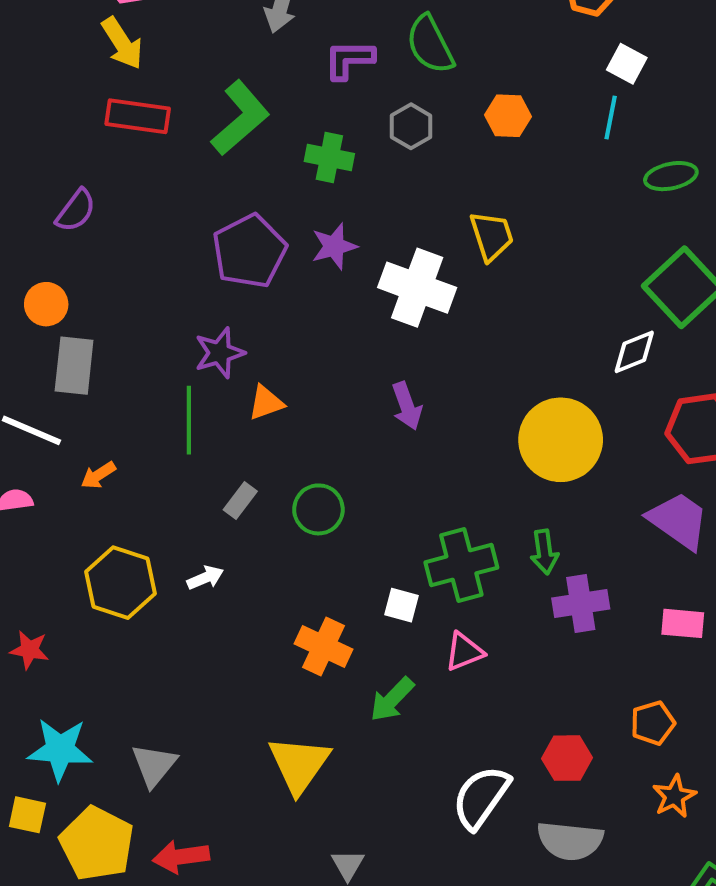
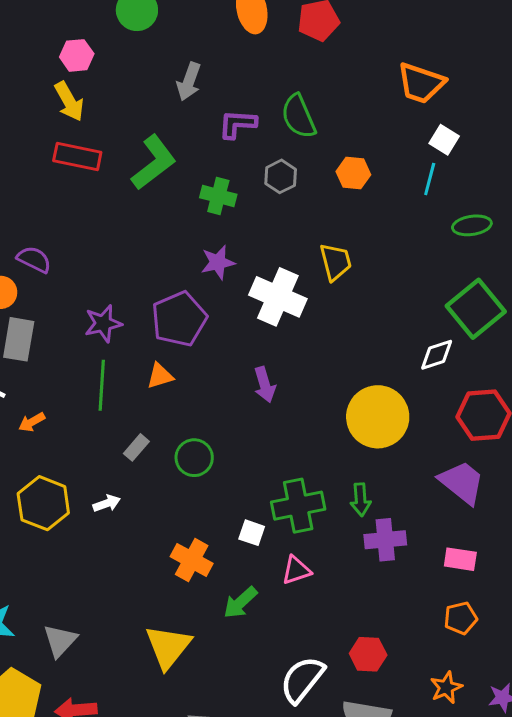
purple semicircle: (76, 211) -> (34, 259), moved, turned -104
purple pentagon: (249, 251) -> (179, 319), moved
purple star: (220, 353) -> (103, 324), moved
orange pentagon: (653, 723) -> (461, 618), moved

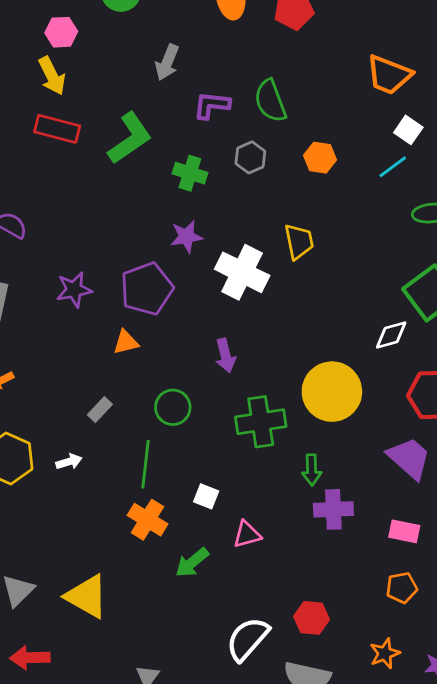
cyan line: (430, 179) -> (393, 167), turned 36
green line: (102, 385) -> (146, 464), moved
green circle: (194, 458) -> (173, 407), moved
green cross: (298, 506) -> (261, 422), moved
yellow triangle: (168, 647) -> (87, 596), moved, turned -42

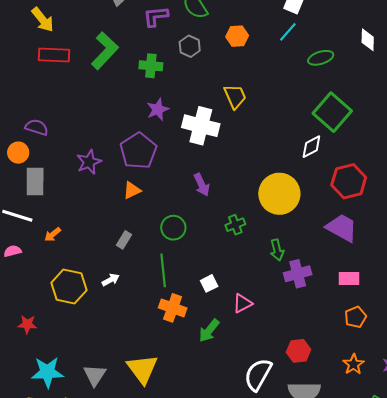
green cross: (261, 422) -> (235, 225), size x0.6
white square: (206, 496) -> (209, 283), turned -36
yellow triangle: (87, 596) -> (142, 369), turned 36

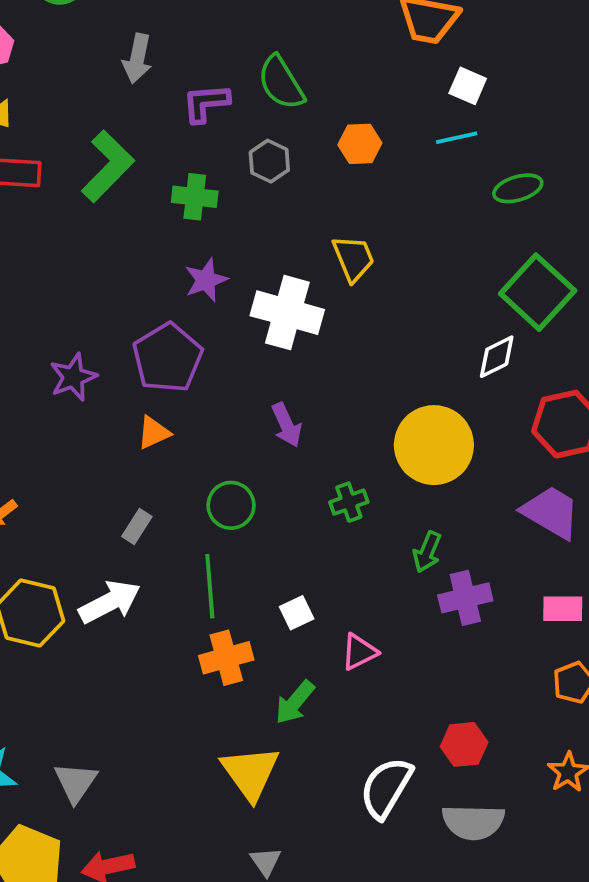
cyan line: (288, 32) -> (457, 138), turned 35
green arrow: (277, 250) -> (427, 552), turned 35
white arrow: (111, 280) -> (110, 602), size x1.8
orange cross: (173, 308) -> (226, 658), turned -36
yellow triangle: (142, 369) -> (250, 773), moved

